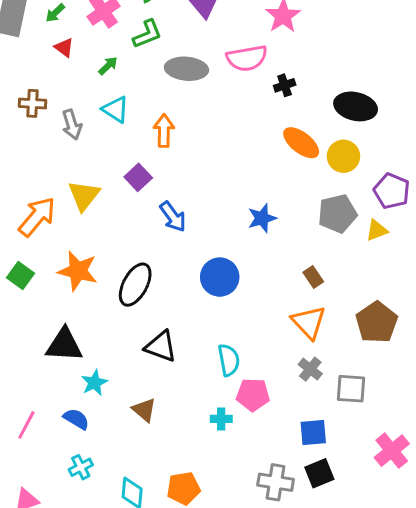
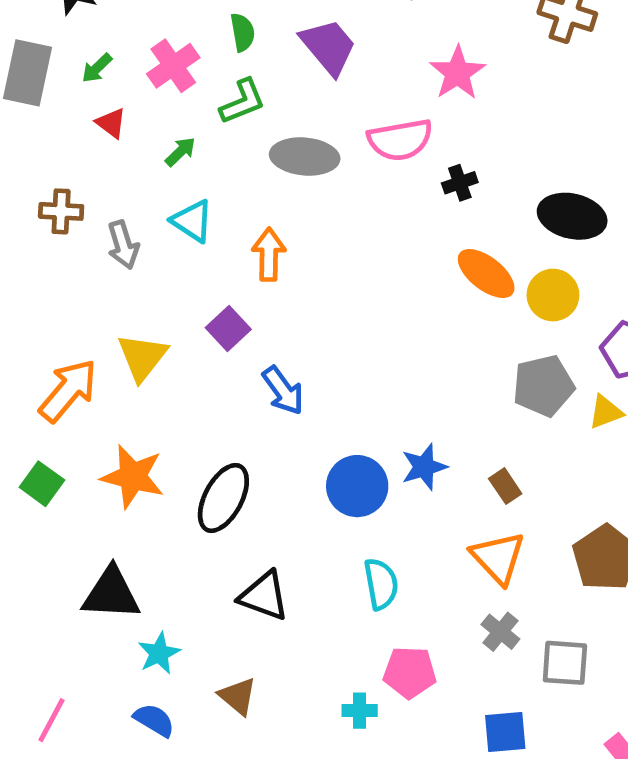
blue star: (262, 218) -> (424, 467), moved
cyan semicircle: (229, 360) -> (381, 584), moved
blue semicircle: (76, 419) -> (154, 720), moved

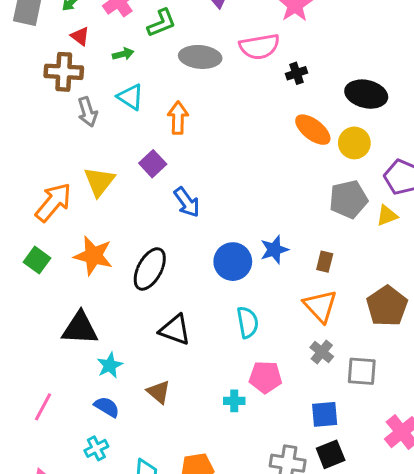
green arrow: (180, 152) -> (123, 54), turned 30
brown cross: (61, 211) -> (64, 72), moved, size x1.4
brown rectangle: (505, 486) -> (325, 262), turned 48

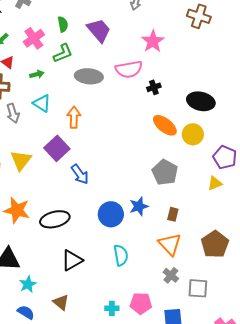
purple square: (153, 164) -> (57, 148), size x1.4
gray pentagon: (348, 199) -> (165, 172), moved, turned -30
black ellipse: (150, 269) -> (55, 219), turned 48
black triangle: (175, 330) -> (72, 260), turned -50
pink pentagon: (265, 377) -> (141, 303), moved

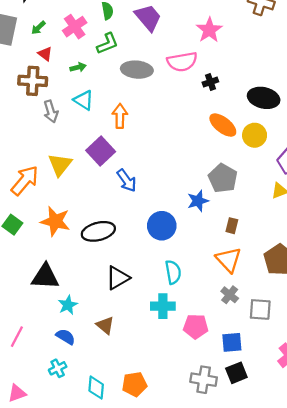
blue star: (139, 206) -> (198, 201), moved
cyan cross: (112, 308) -> (163, 306), moved, size x1.5

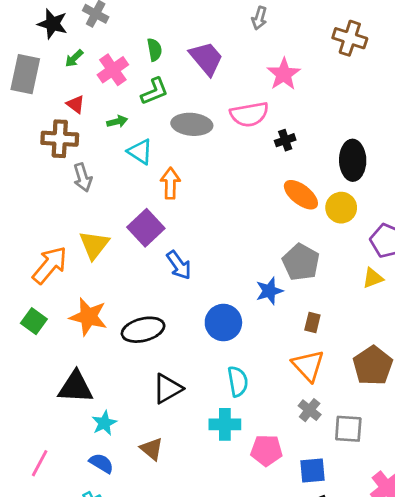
green arrow: (38, 28) -> (74, 58), moved
black ellipse: (264, 98) -> (353, 160), turned 76
cyan triangle: (84, 100) -> (140, 152), moved

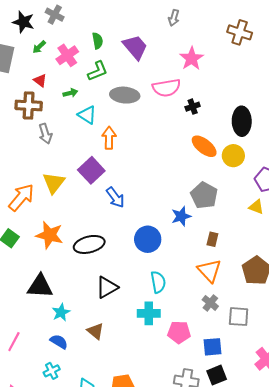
yellow triangle: (373, 278) -> (256, 207), turned 42

